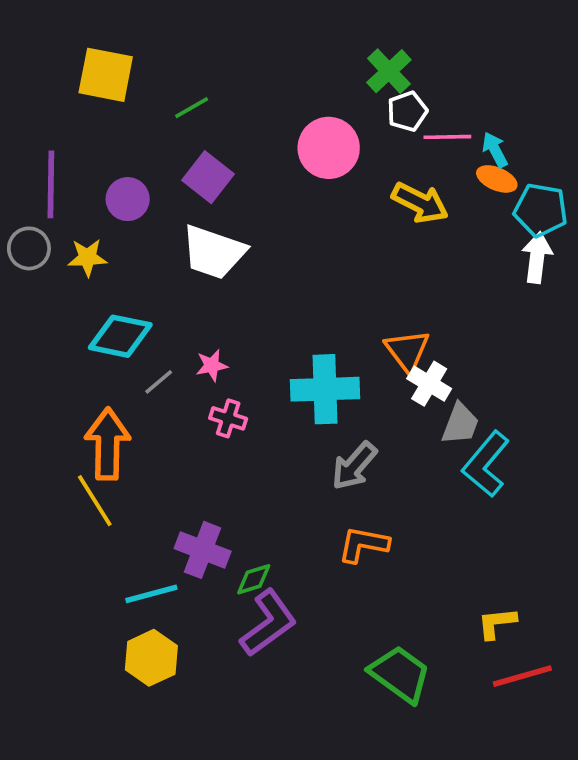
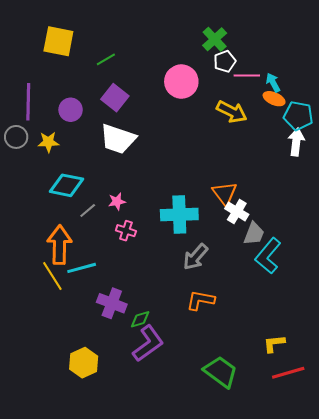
cyan line: (151, 594) -> (82, 268), moved

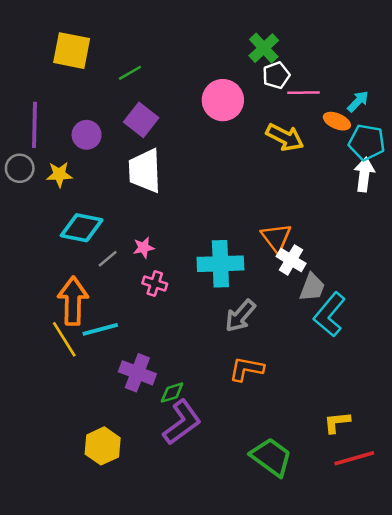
cyan arrow: (273, 83) -> (358, 101), moved, turned 72
white trapezoid: (118, 139) -> (145, 171), turned 69

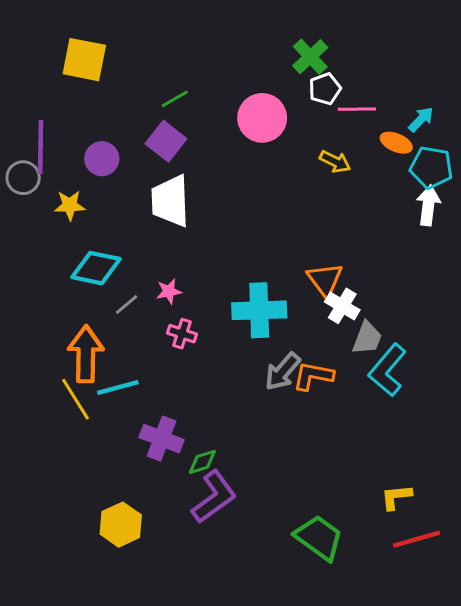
green line: (130, 73) -> (175, 99), moved
yellow arrow: (285, 137) -> (335, 162), size x0.7
gray circle: (20, 168) -> (23, 178), moved
orange L-shape: (246, 369) -> (313, 376), moved

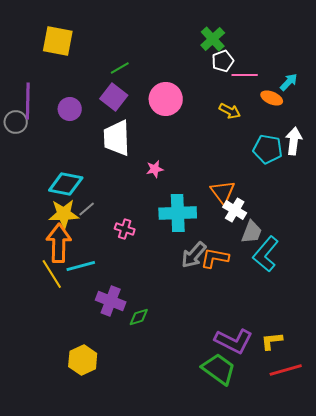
pink circle: (262, 118) -> (166, 99), moved
cyan pentagon: (431, 167) -> (268, 149), moved
yellow star: (70, 205) -> (64, 214), moved, size x1.4
pink star: (169, 291) -> (155, 169), moved
purple L-shape: (214, 497) -> (234, 341), moved, turned 63

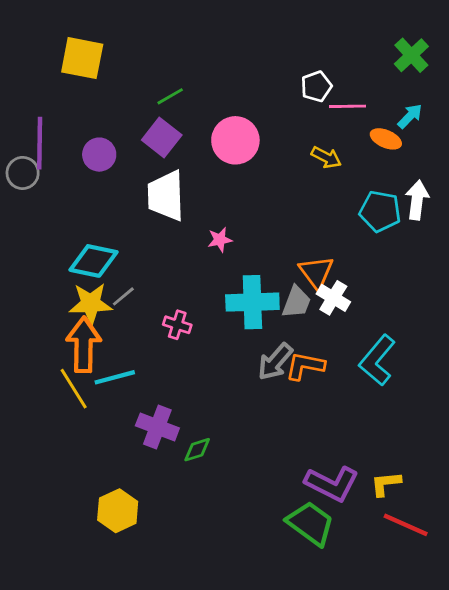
green cross: (213, 39) -> (411, 55), moved
gray trapezoid: (252, 232) -> (296, 302), moved
red line: (286, 370) -> (406, 525), turned 40

